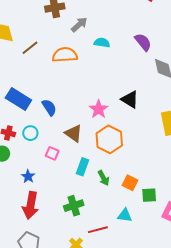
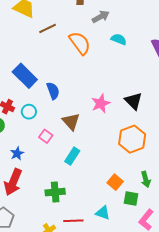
orange semicircle: (65, 55) -> (80, 43), turned 45
orange hexagon: (109, 139) -> (132, 139), moved
green arrow: (103, 178) -> (146, 179), moved

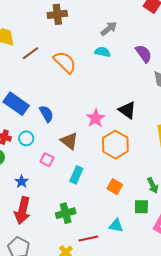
gray arrow: (101, 17) -> (109, 29), moved
orange hexagon: (132, 139) -> (115, 145), moved
orange square: (115, 182) -> (115, 187), moved

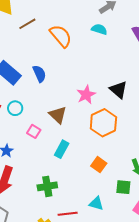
blue semicircle: (46, 114) -> (39, 74), moved

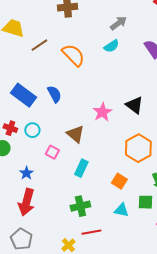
cyan semicircle: (99, 29) -> (111, 46), turned 133
orange hexagon: (103, 123) -> (138, 148), moved
green cross: (47, 186) -> (80, 206), moved
cyan triangle: (96, 203) -> (121, 210), moved

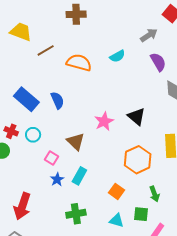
gray arrow: (118, 23) -> (149, 35), moved
orange semicircle: (73, 55) -> (79, 63), turned -35
blue star: (26, 173) -> (57, 179), moved

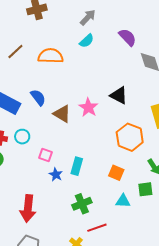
gray arrow: (149, 35) -> (88, 17), moved
brown triangle: (76, 142) -> (62, 114), moved

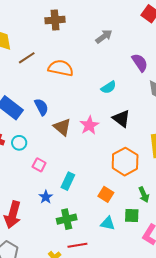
cyan semicircle: (87, 41) -> (109, 87), moved
blue star: (56, 175) -> (46, 197), moved

